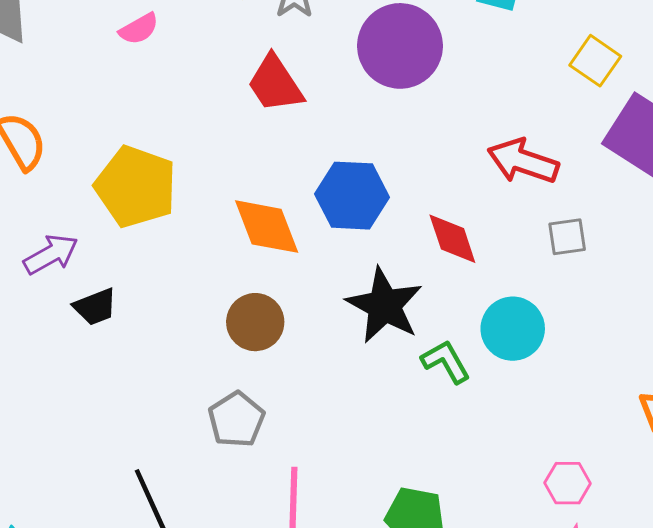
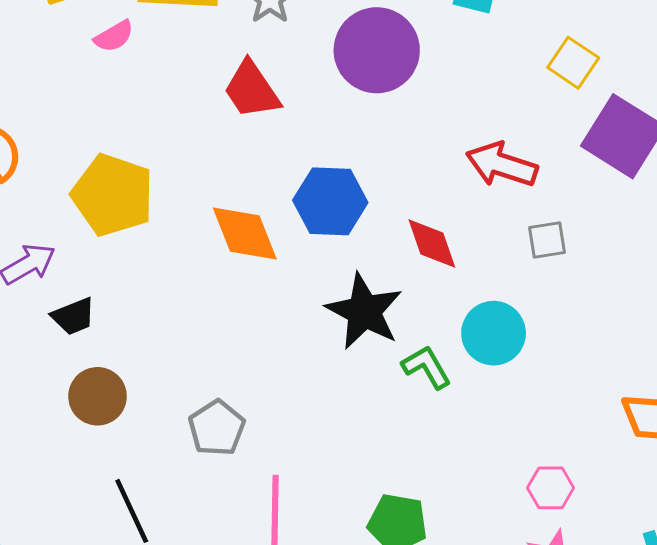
brown circle: (255, 322) -> (98, 396), moved

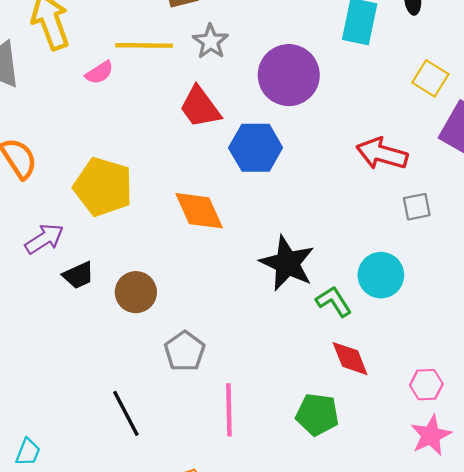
blue hexagon: (330, 201) -> (256, 148), moved
red diamond: (432, 244) -> (350, 359), moved
brown circle: (98, 396) -> (136, 292), moved

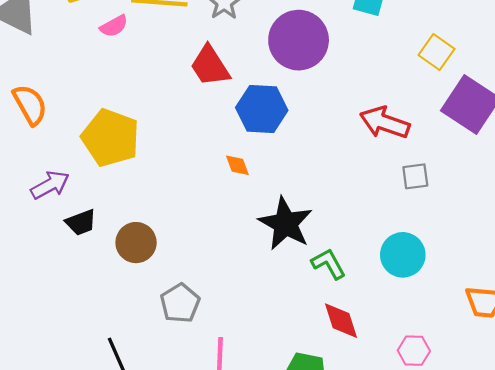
orange diamond: (199, 211) -> (237, 165), moved, size x0.5
cyan circle: (381, 275) -> (403, 255), moved

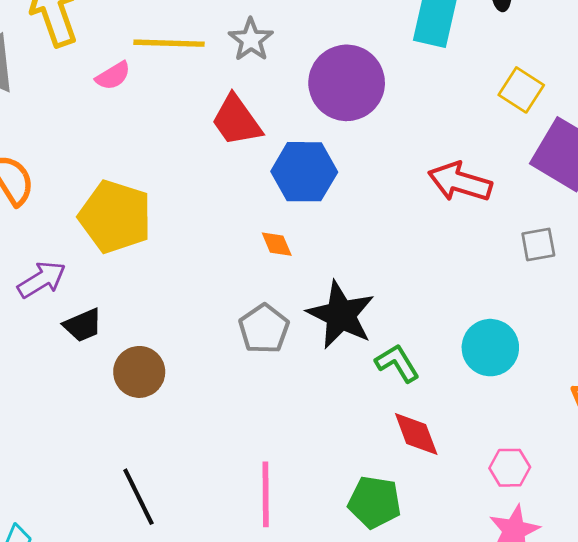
gray square: (415, 176) -> (538, 245), moved
brown circle: (136, 243) -> (139, 372), moved
gray pentagon: (180, 303) -> (264, 329), moved

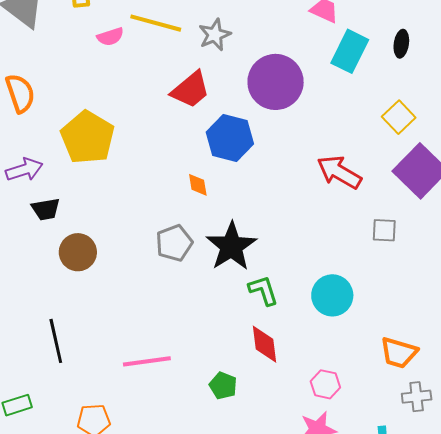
red trapezoid: (236, 120) -> (190, 90), turned -108
pink line: (266, 494) -> (147, 361), turned 69
green pentagon: (375, 502) -> (223, 386), size x0.7

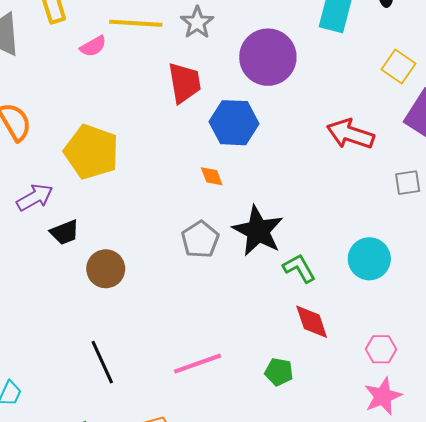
red trapezoid: (190, 90) -> (184, 83), turned -48

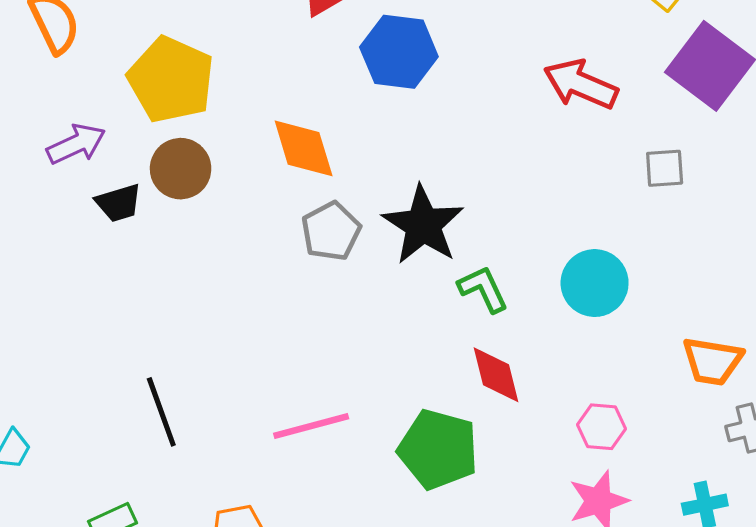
orange diamond: (212, 176) -> (304, 148), moved, size x1.8
brown circle: (106, 269) -> (181, 169), moved
green pentagon: (279, 372) -> (438, 449), size x1.8

